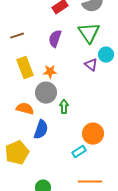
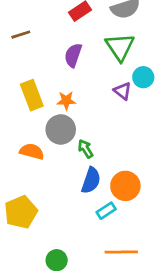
brown line: (17, 36) -> (21, 35), moved
green arrow: (64, 107) -> (85, 149), turned -32
blue semicircle: (41, 130) -> (91, 180), moved

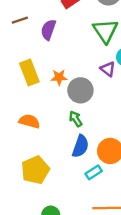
purple semicircle: (73, 55) -> (48, 30), moved
gray circle: (61, 129) -> (80, 90), moved
yellow pentagon: (21, 212) -> (35, 170), moved

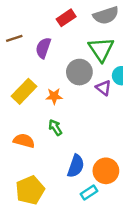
yellow rectangle: (29, 72) -> (24, 91), turned 65
gray circle: (80, 90) -> (79, 72), moved
green arrow: (76, 119) -> (55, 127), moved

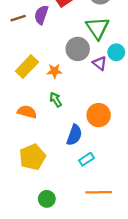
purple semicircle: (43, 48) -> (41, 15), moved
orange circle: (106, 171) -> (99, 115), moved

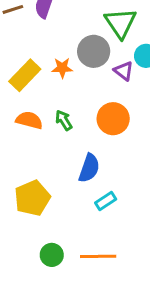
orange star: (55, 71) -> (62, 68), moved
orange semicircle: (27, 112) -> (29, 120), moved
orange circle: (99, 115) -> (113, 119), moved
orange line: (99, 192) -> (98, 256), moved

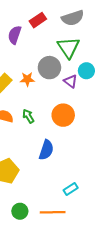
cyan rectangle: (106, 201) -> (71, 189), moved

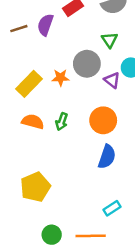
green triangle: (68, 48) -> (109, 40), size x0.6
green arrow: (28, 116) -> (62, 122), turned -128
blue semicircle: (46, 150) -> (107, 157), moved

